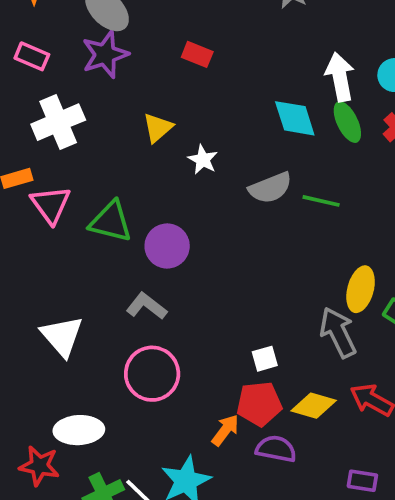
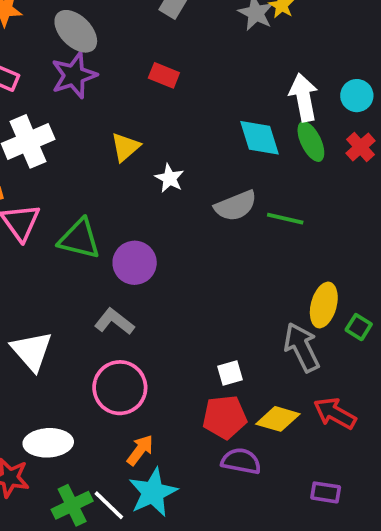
orange arrow: (225, 430) -> (140, 450), moved

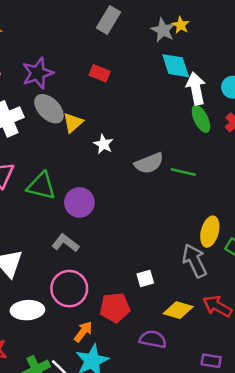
gray ellipse: (76, 31) -> (49, 109), moved
cyan diamond: (259, 138) -> (176, 66), moved
red pentagon: (225, 417) -> (115, 308), moved
white ellipse: (48, 443) -> (27, 310), moved

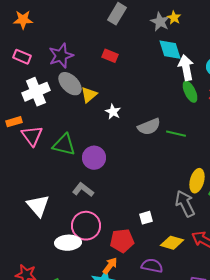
white ellipse: (27, 310) -> (68, 243), moved
orange arrow: (83, 332) -> (110, 266), moved

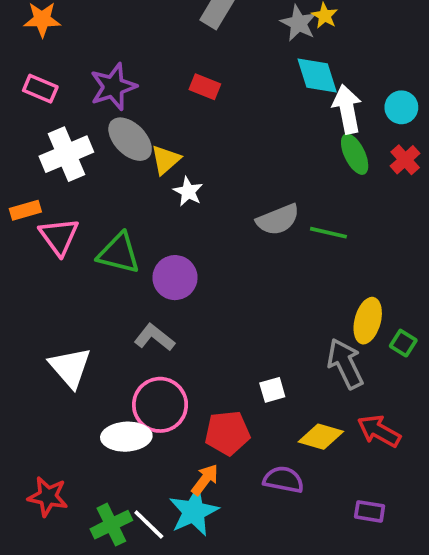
white star: (113, 112) -> (188, 192), moved

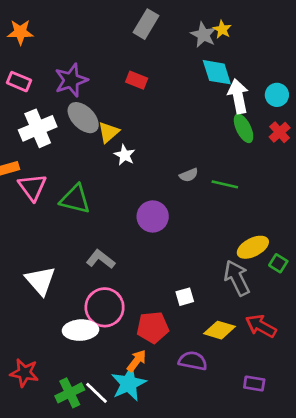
gray semicircle: (278, 220) -> (189, 175), size x0.6
purple circle: (175, 278) -> (153, 216), moved
yellow ellipse: (368, 321) -> (253, 247), turned 48

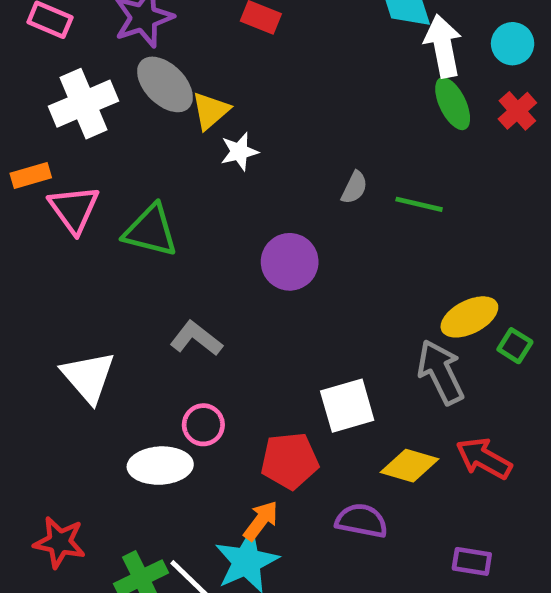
white star: (125, 155) -> (239, 152), turned 30
gray semicircle: (189, 175) -> (354, 188), turned -42
white square: (185, 297) -> (347, 406), size x1.6
pink circle: (105, 307) -> (203, 425), size x0.6

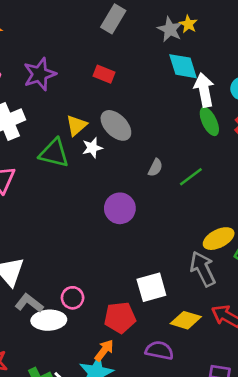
gray ellipse: (165, 84) -> (116, 125), moved
green line: (419, 204) -> (191, 177), turned -50
green triangle: (151, 231) -> (54, 153), moved
gray L-shape: (196, 339) -> (29, 303), moved

